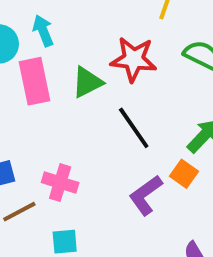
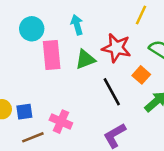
cyan arrow: (43, 31) -> (77, 25), moved
orange square: (184, 174) -> (141, 75), moved

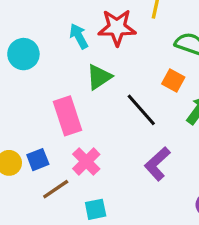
red star: (116, 48) -> (117, 28), moved
pink rectangle: (52, 55) -> (67, 116), moved
pink cross: (61, 122) -> (86, 162), turned 35

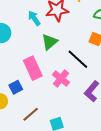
blue square: (38, 160) -> (16, 87), moved
pink cross: (86, 162) -> (61, 78), moved

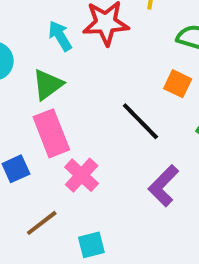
green triangle: (50, 42) -> (48, 85), moved
pink cross: (61, 78) -> (82, 175), moved

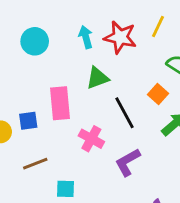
green triangle: (48, 85) -> (97, 78), moved
pink cross: (82, 175) -> (91, 139), moved, turned -30

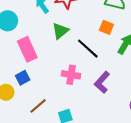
pink rectangle: (60, 103) -> (27, 49), moved

